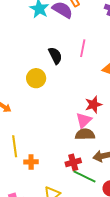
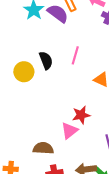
yellow circle: (36, 78) -> (24, 72), moved
brown semicircle: (85, 134) -> (43, 148), moved

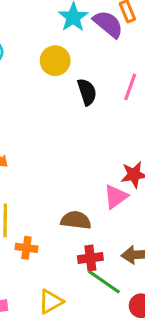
yellow circle: (24, 72) -> (55, 61), moved

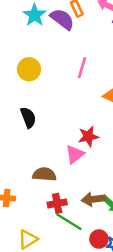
yellow circle: (55, 61) -> (29, 69), moved
black semicircle: (87, 92) -> (28, 117), moved

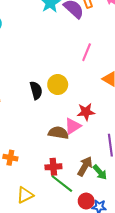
yellow circle: (29, 69) -> (58, 85), moved
brown semicircle: (44, 174) -> (58, 133), moved
brown arrow: (93, 199) -> (85, 166), turned 120

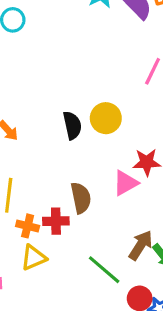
brown semicircle: (58, 133) -> (81, 198), moved, turned 66
red cross: (53, 167) -> (56, 221), moved
yellow triangle: (25, 195) -> (33, 258), moved

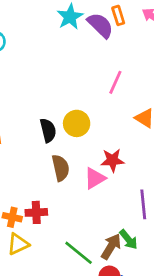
brown semicircle: (81, 198) -> (61, 168), moved
brown arrow: (141, 245) -> (111, 247), moved

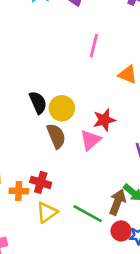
yellow circle: (77, 123) -> (62, 108), moved
red cross: (36, 212) -> (41, 182), turned 30
yellow triangle: (18, 244) -> (47, 212), moved

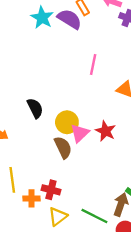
black semicircle: (38, 102) -> (35, 108), moved
red star: (104, 120) -> (106, 131), turned -30
pink triangle: (90, 140) -> (80, 133), moved

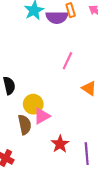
purple semicircle: (69, 19) -> (57, 17), turned 135
red star: (106, 131) -> (60, 144), moved

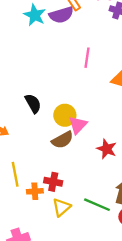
brown semicircle: (25, 125) -> (62, 140), turned 90

